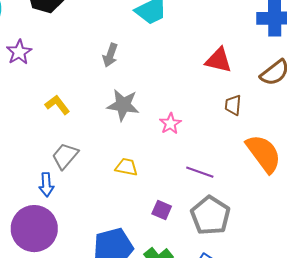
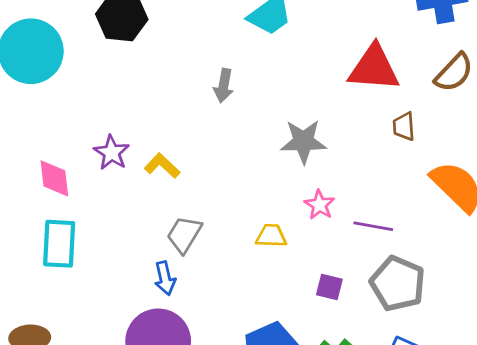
purple star: (19, 52) -> (112, 153), moved
red triangle: (219, 60) -> (374, 68), size x1.4
gray star: (123, 105) -> (303, 141), moved
pink star: (170, 124) -> (320, 205), moved

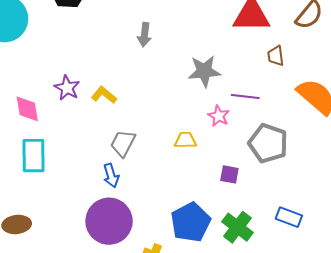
purple line: (373, 226) -> (245, 96), moved
gray pentagon: (398, 284) -> (268, 143), moved

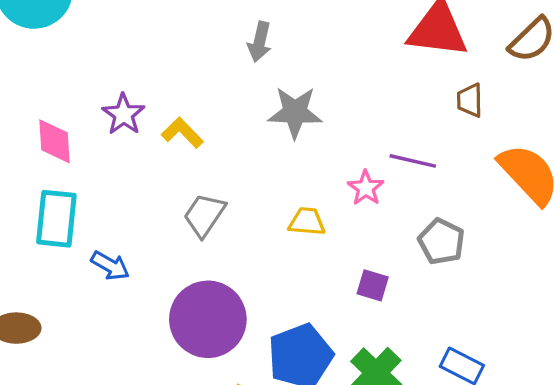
gray star: (204, 71) -> (295, 112), moved
gray pentagon: (268, 143) -> (441, 242), size x0.7
blue arrow: (111, 176) -> (110, 266), moved, turned -50
purple circle: (109, 221) -> (208, 319), moved

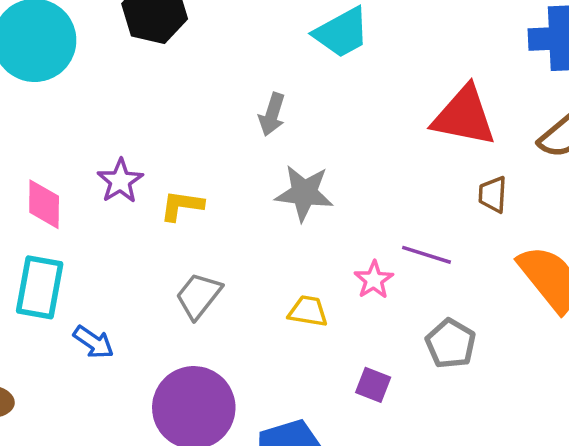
yellow L-shape: (182, 133) -> (182, 206), turned -42

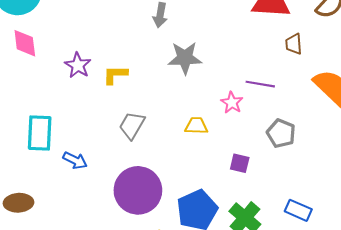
pink diamond: (44, 204) -> (25, 43), moved

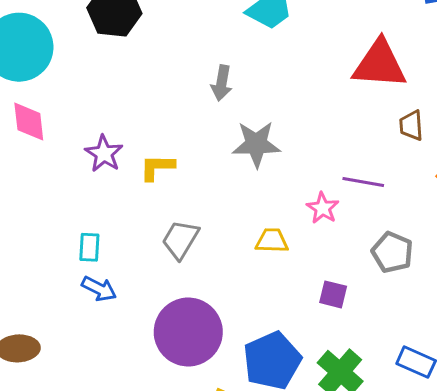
cyan rectangle: (40, 133) -> (89, 247), moved, size x0.6

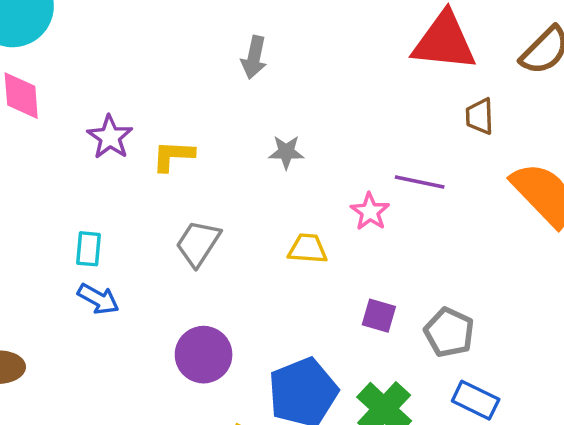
gray star: (256, 144) -> (286, 152), moved, size x0.6
gray pentagon: (392, 252) -> (449, 332), moved
purple circle: (188, 332) -> (204, 355), size x0.7

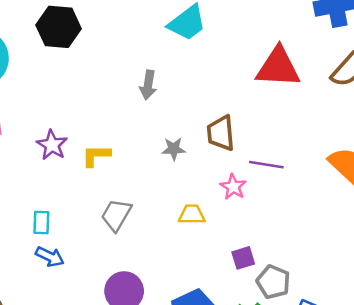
brown trapezoid: (480, 116) -> (221, 133), moved, size x1.4
purple square: (379, 316) -> (243, 258), turned -30
gray pentagon: (449, 332) -> (273, 282), moved

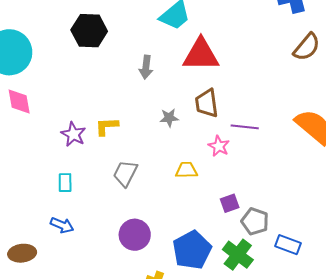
black hexagon: (59, 27) -> (89, 31), moved
red triangle: (278, 67) -> (201, 55), moved
purple star: (52, 145) -> (73, 134), moved
blue arrow: (50, 257) -> (62, 225), moved

